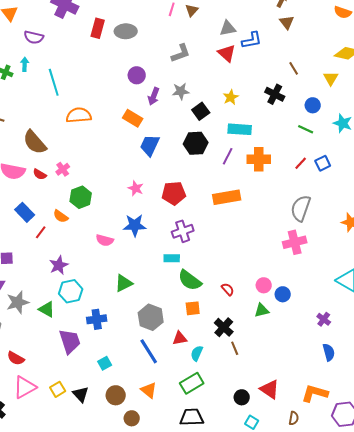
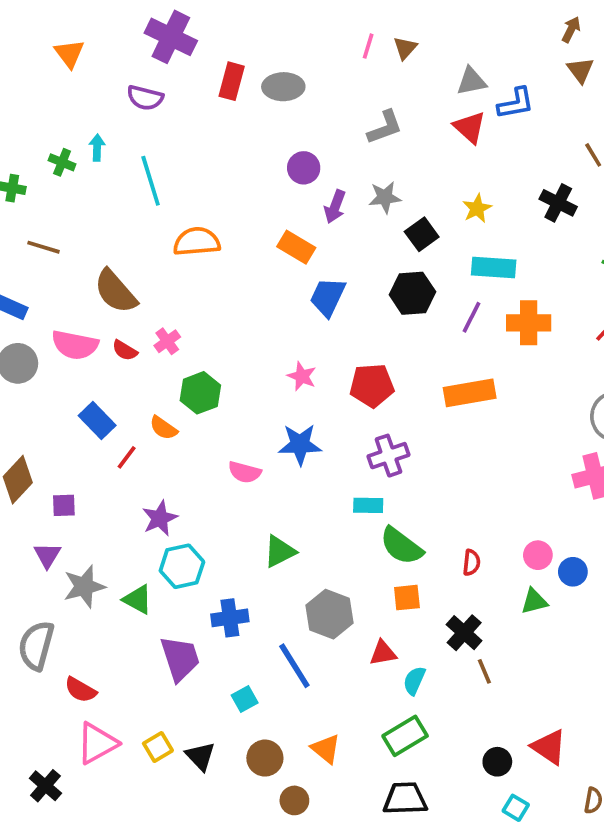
purple semicircle: (34, 37) -> (145, 98), moved
red semicircle: (228, 289) -> (471, 563), turned 48
blue line: (149, 351) -> (294, 666), moved

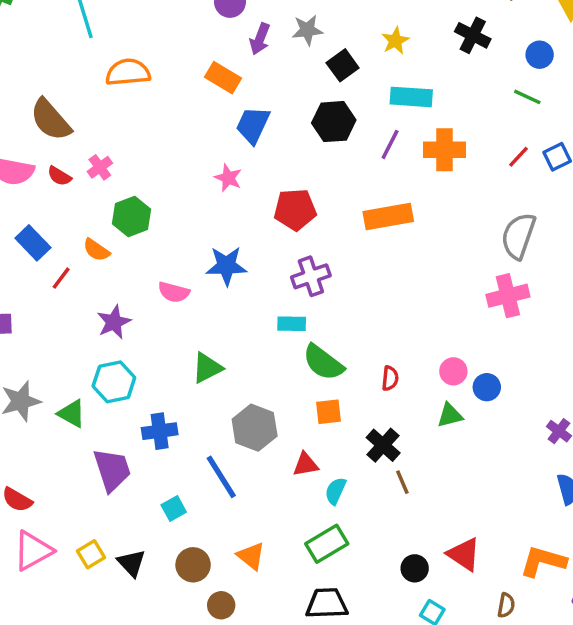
pink star: (302, 376) -> (228, 178), moved
purple star: (160, 518) -> (114, 322), moved

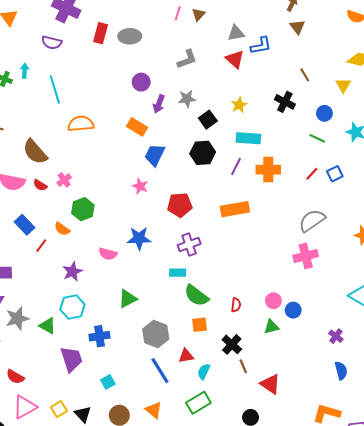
gray semicircle: (518, 236) -> (312, 221), turned 36
blue line: (221, 477) -> (160, 371), moved
red triangle: (464, 554) -> (270, 384), moved

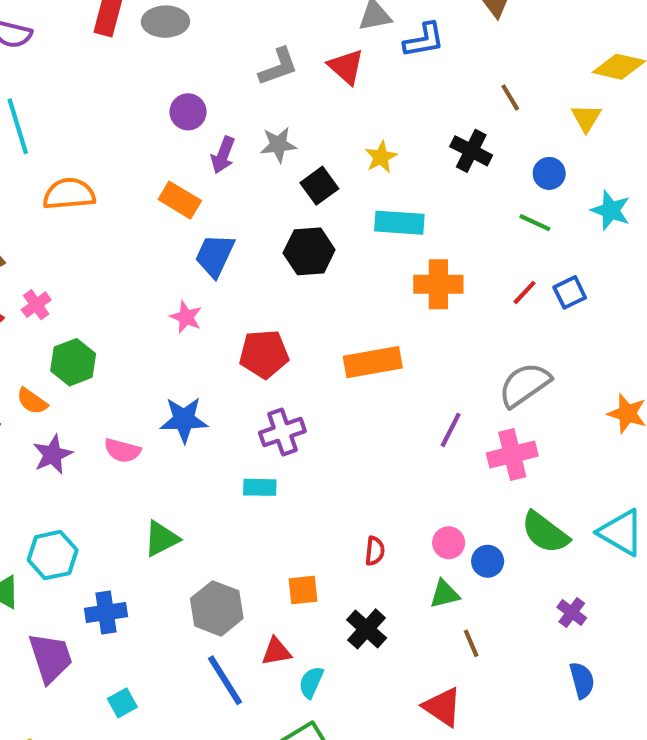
red triangle: (235, 59) -> (346, 67), moved
purple line: (236, 166) -> (451, 430), moved
purple star: (72, 272) -> (53, 455), moved
green semicircle: (196, 296) -> (545, 532), moved
brown line: (243, 366) -> (471, 643), moved

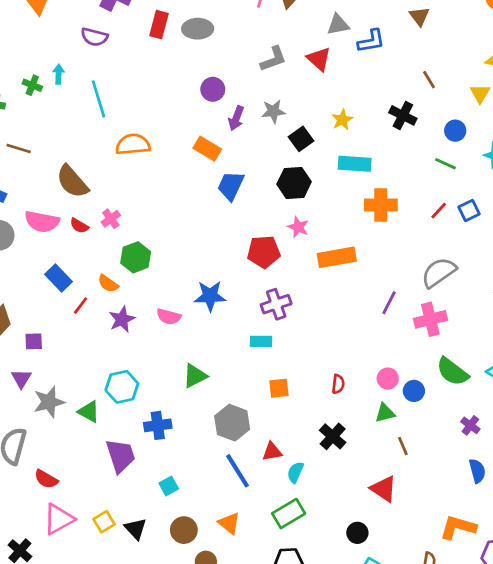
pink star: (186, 317) -> (298, 227), moved
orange square: (303, 590) -> (279, 388), moved

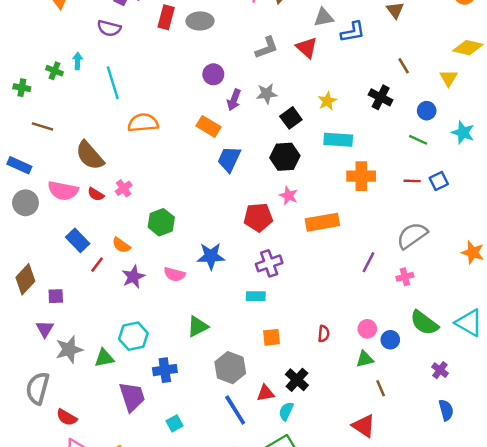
red line: (439, 211) -> (412, 181), turned 49
green hexagon: (136, 257) -> (161, 222), moved
pink cross: (430, 319) -> (405, 277), size x0.6
green triangle: (89, 412) -> (104, 358), turned -40
black cross: (333, 436) -> (297, 380), moved

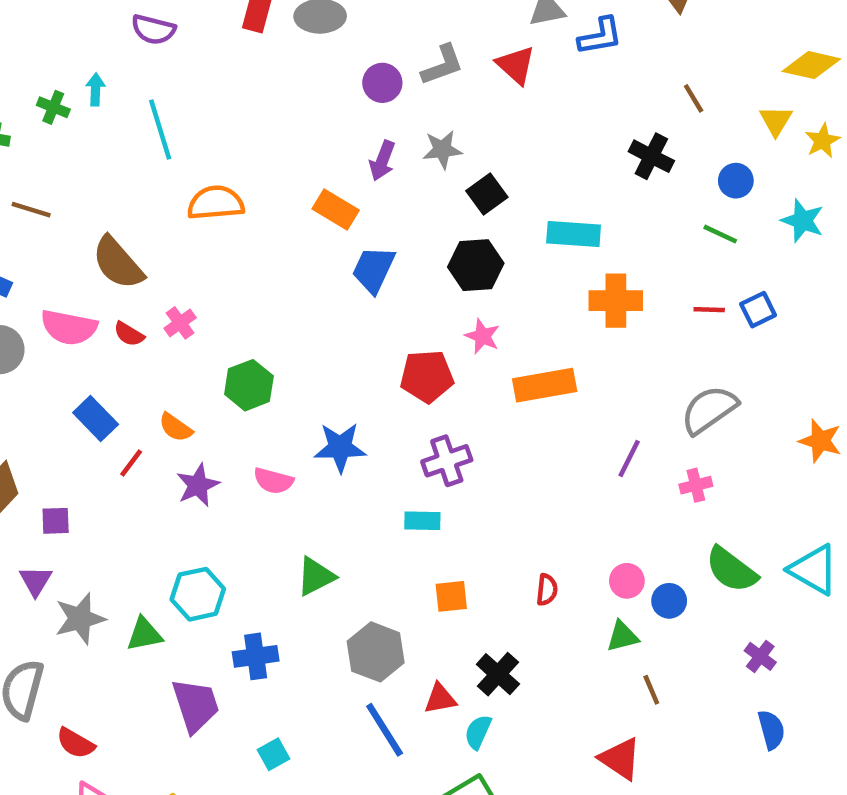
purple circle: (213, 74) -> (382, 83), moved
yellow star: (327, 101) -> (823, 141), moved

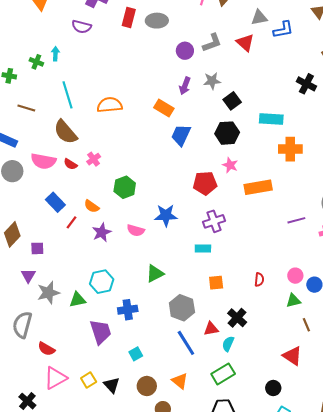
cyan line: (160, 130) -> (67, 95), moved
purple line: (629, 459) -> (296, 220), turned 48

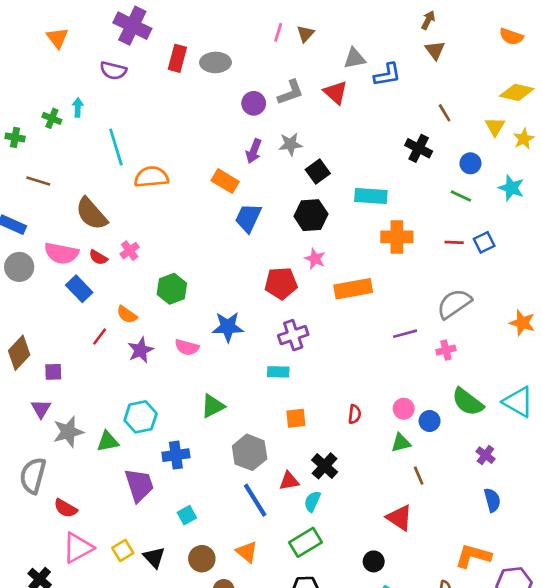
cyan line: (67, 95) -> (116, 147), moved
blue rectangle: (55, 202) -> (79, 289), moved

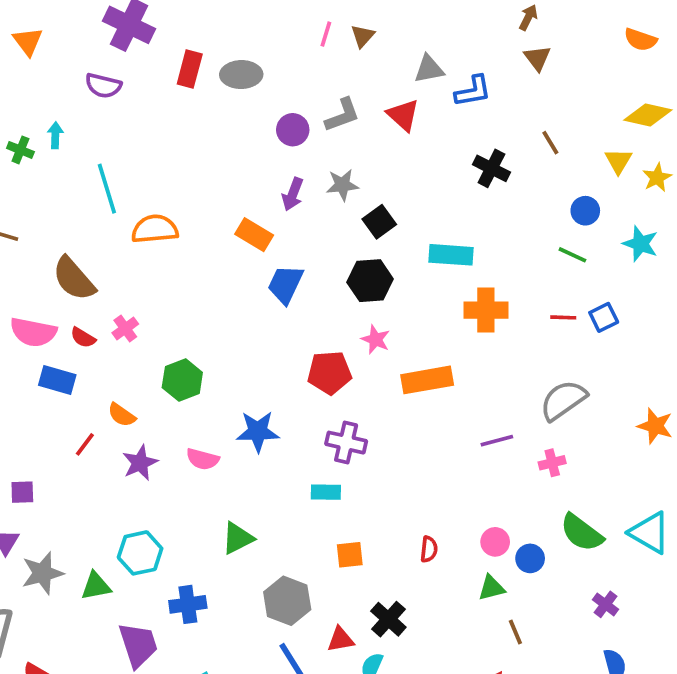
black cross: (419, 148) -> (491, 168), moved
blue rectangle: (79, 289) -> (57, 380), turned -30
purple cross: (293, 335) -> (346, 443), turned 32

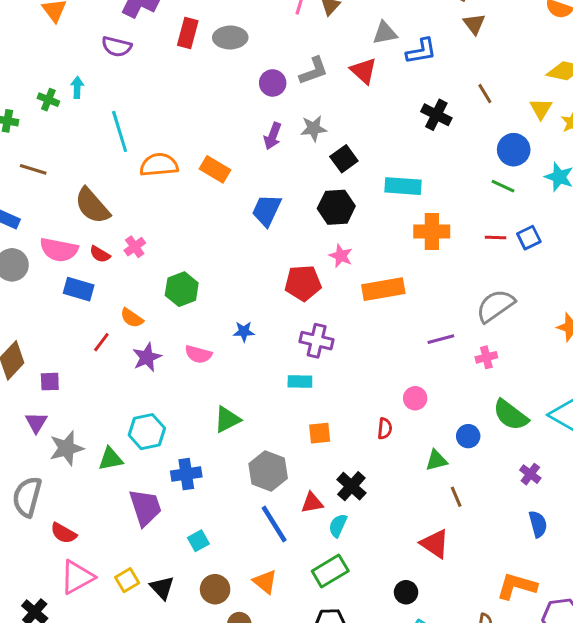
blue circle: (585, 211) -> (514, 150), size x1.4
orange rectangle: (254, 235) -> (215, 169), moved
blue star: (258, 431) -> (244, 332), size x0.6
pink circle: (495, 542) -> (415, 398), moved

